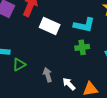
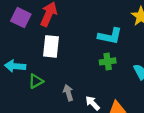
white rectangle: (50, 26) -> (51, 46), moved, turned 72

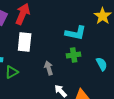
gray arrow: (68, 93) -> (49, 68), moved

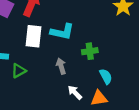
cyan L-shape: (76, 33) -> (62, 32), moved
cyan semicircle: (102, 64) -> (106, 76), moved

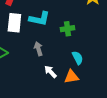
green cross: (90, 51) -> (67, 29), moved

